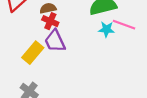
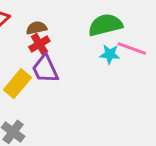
red cross: (50, 21) -> (39, 44), turned 35

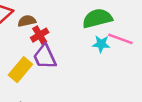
brown semicircle: (36, 28) -> (27, 21), moved

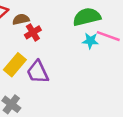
purple trapezoid: (45, 57) -> (38, 72), moved

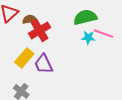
red cross: (33, 32) -> (40, 30), size x1.5

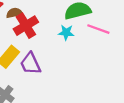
cyan star: (88, 38) -> (66, 33), moved

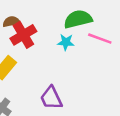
purple trapezoid: (30, 64) -> (51, 98), moved

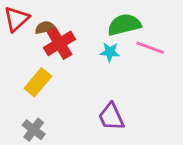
purple trapezoid: (51, 98) -> (111, 117), moved

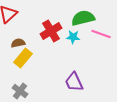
brown semicircle: (45, 28) -> (18, 43), moved
red cross: (60, 43) -> (51, 31), moved

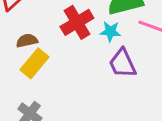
purple trapezoid: (74, 82) -> (123, 63), moved

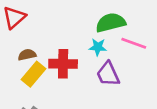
red cross: (77, 22) -> (63, 64), moved, turned 32

